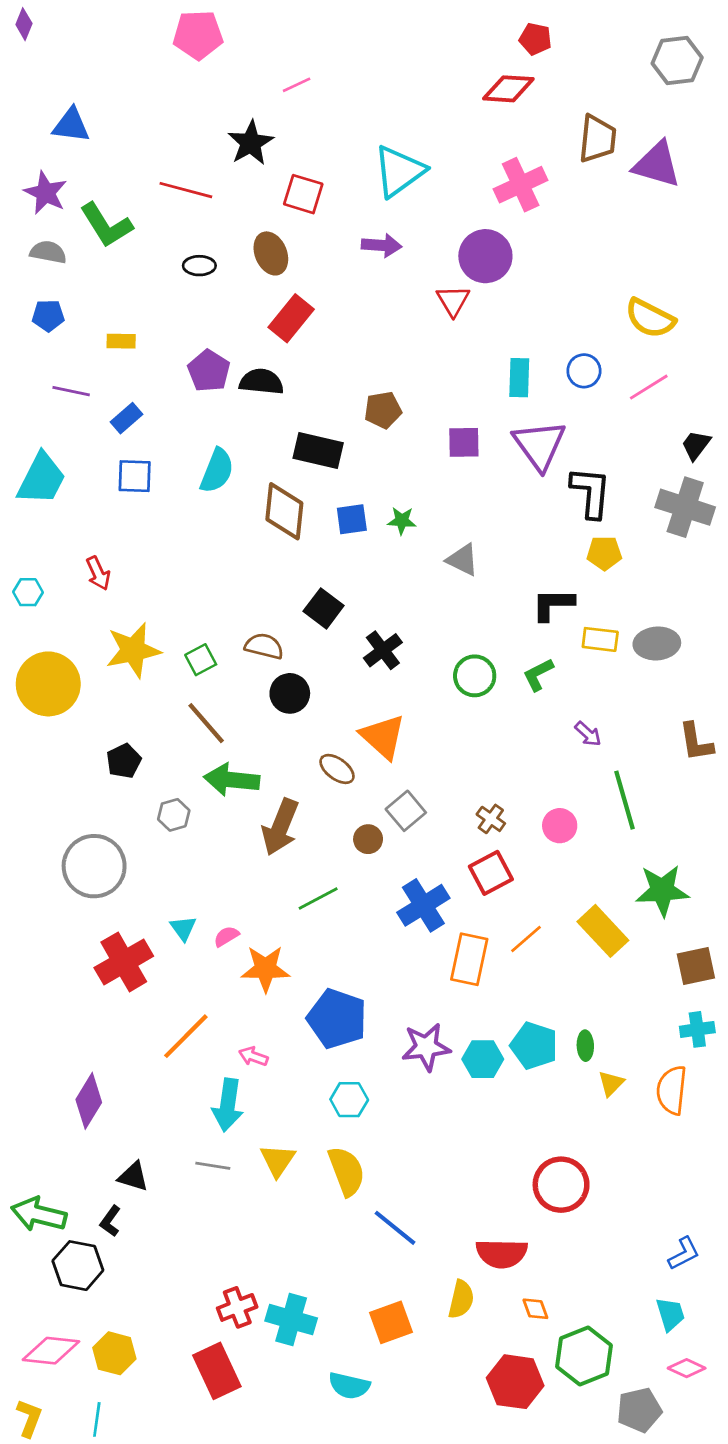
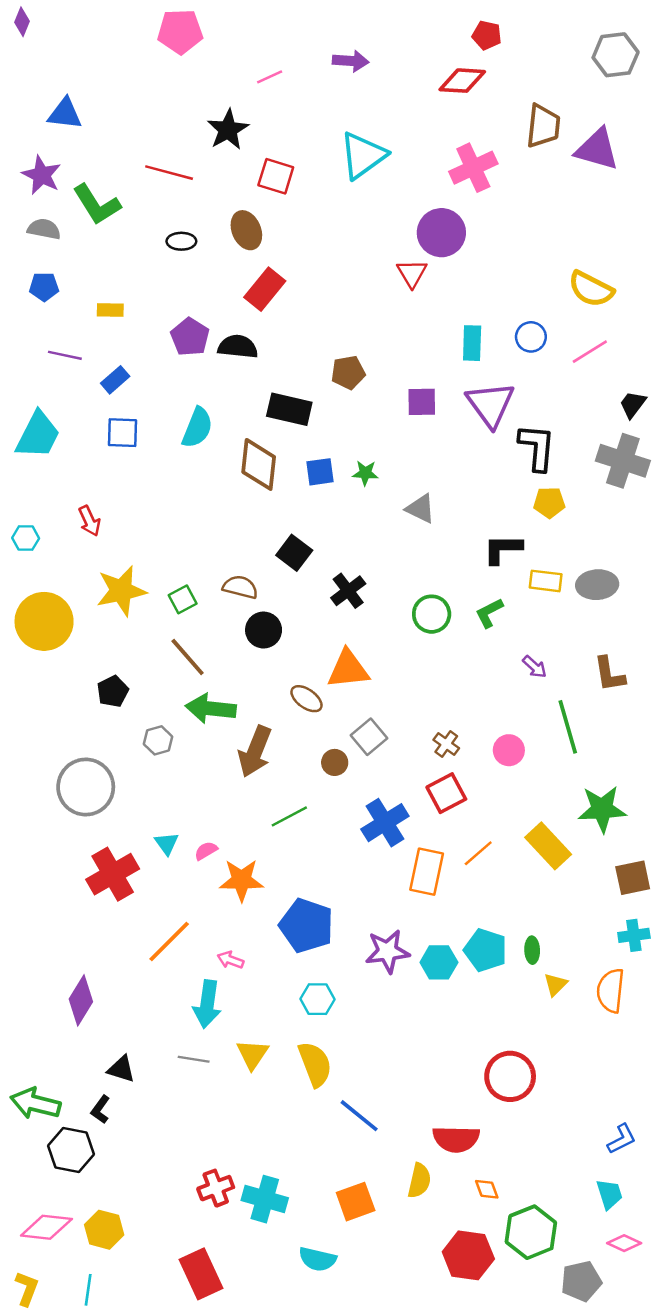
purple arrow: (382, 245) -> (351, 61), moved
orange triangle: (383, 737) -> (348, 669), turned -48
brown L-shape: (696, 742) -> (609, 674), moved
red rectangle: (217, 1371) -> (201, 1274), moved

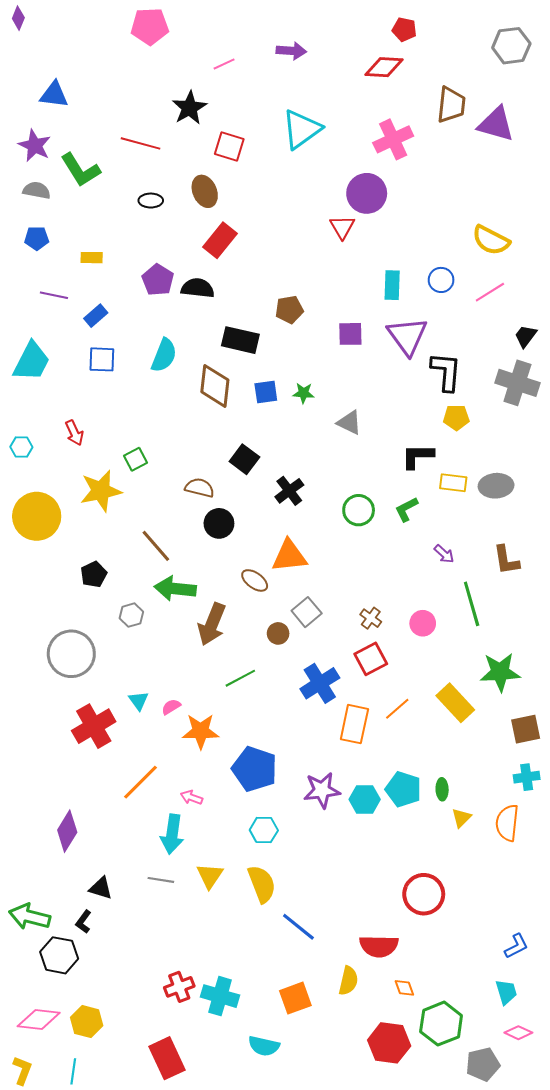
green square: (183, 599) -> (135, 459), moved

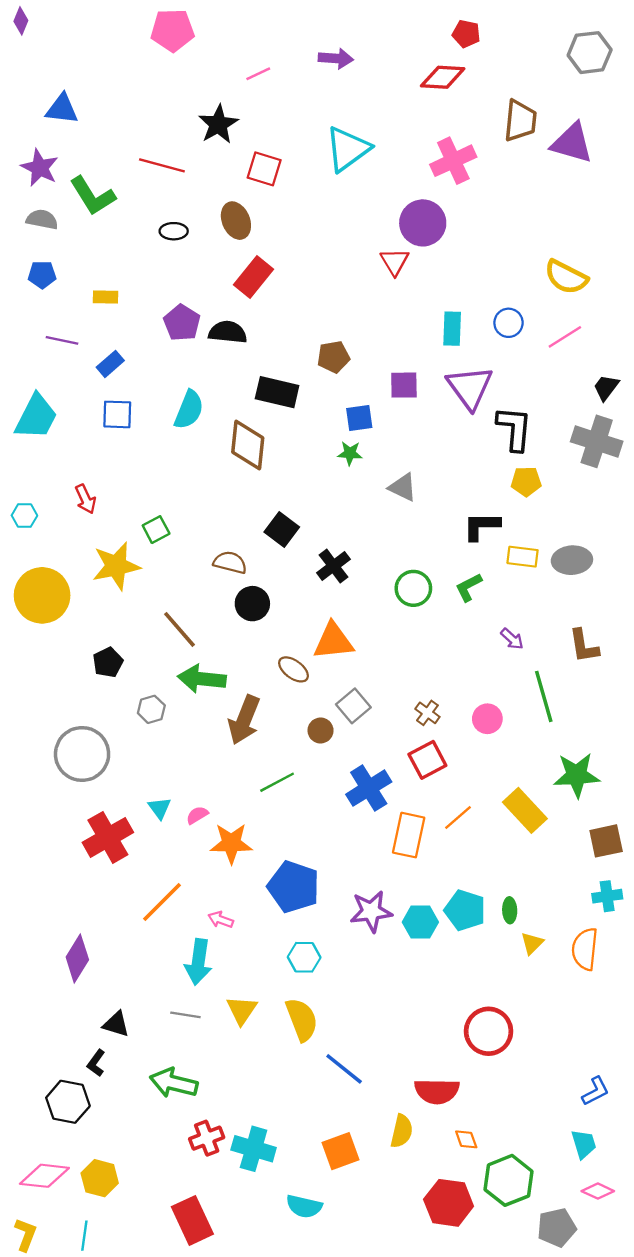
blue square: (266, 392) -> (359, 418), moved
green arrow: (30, 917) -> (174, 1083), moved

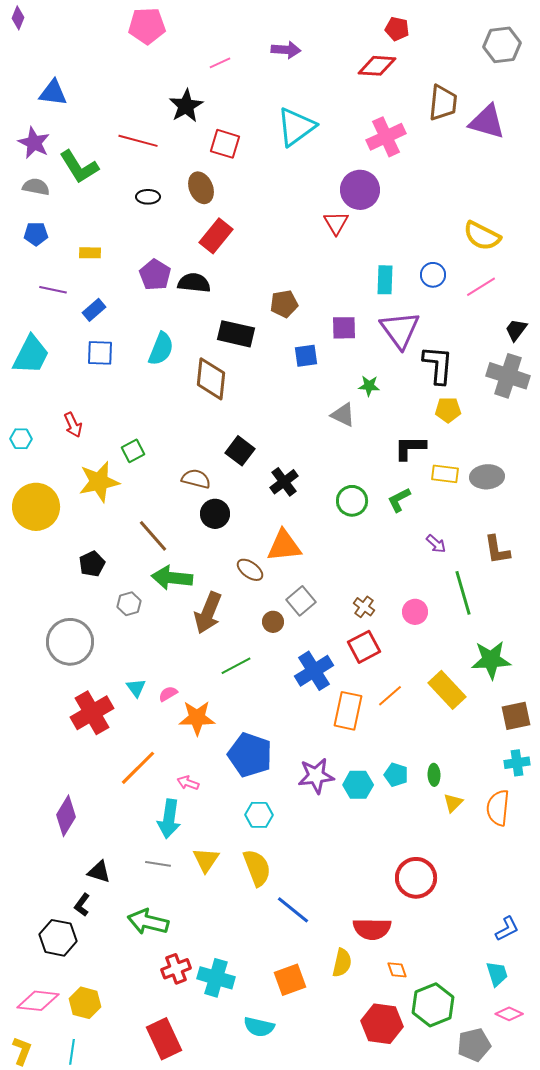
green star: (350, 453) -> (369, 386), moved
cyan pentagon: (465, 910) -> (396, 775), size x0.7

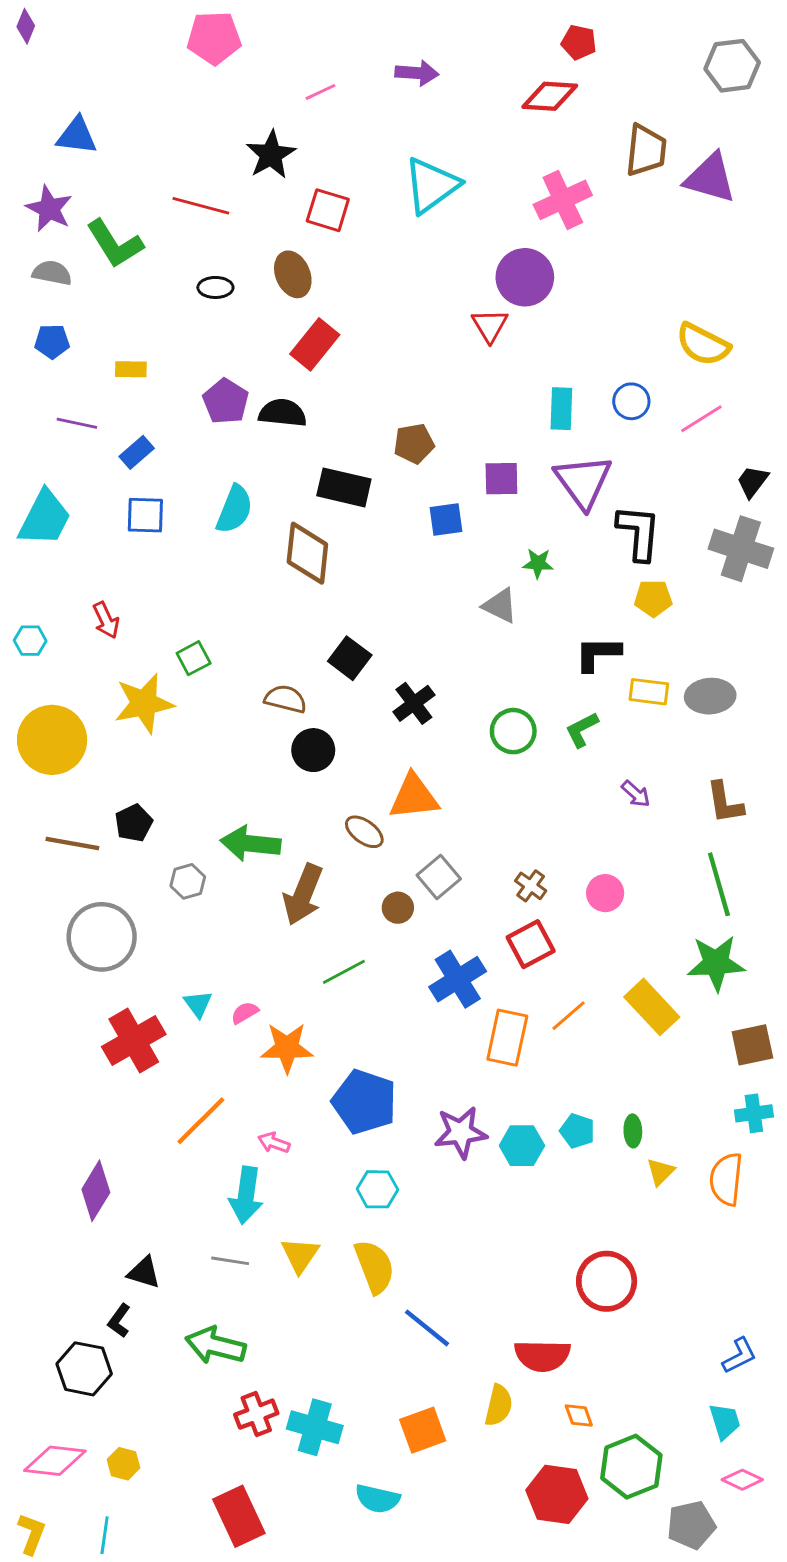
brown line: (153, 536) -> (72, 843), moved, turned -39
green line: (463, 593) -> (719, 884), moved
yellow hexagon: (85, 1003) -> (124, 1464), size x0.7

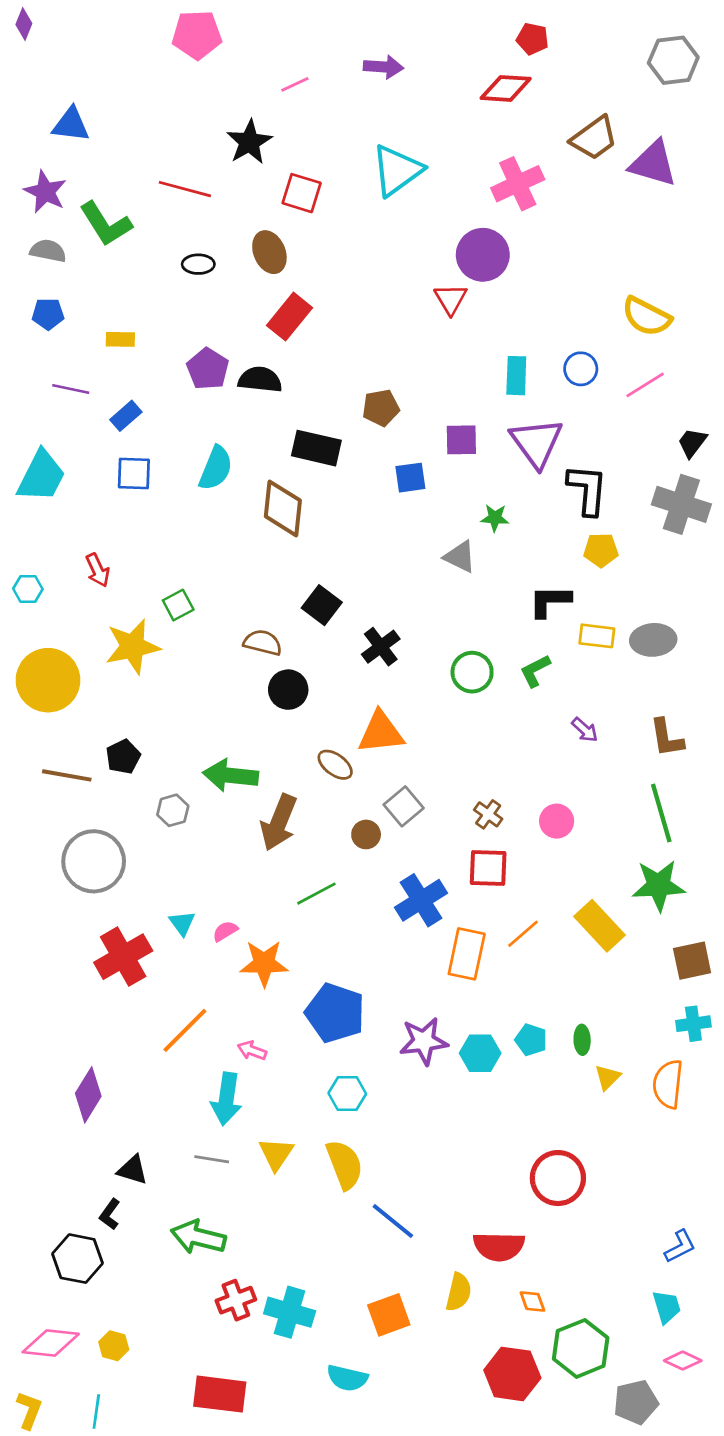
brown trapezoid: (646, 150) -> (594, 138), turned 48
red square: (531, 944) -> (488, 868), turned 30
red rectangle: (239, 1516) -> (220, 1394), turned -58

